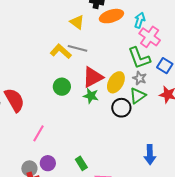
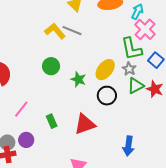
red triangle: (93, 77) -> (85, 124), moved
green triangle: (138, 96) -> (136, 86), moved
green rectangle: (81, 163) -> (52, 121), moved

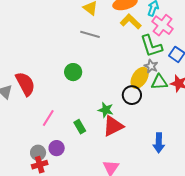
yellow L-shape: (55, 31) -> (131, 22), moved
yellow ellipse: (105, 70) -> (140, 78), moved
green star: (78, 79) -> (106, 110), moved
green triangle: (136, 86) -> (159, 82), turned 30

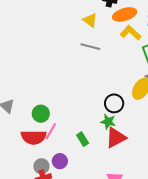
green circle: (73, 72) -> (41, 114), moved
red semicircle: (25, 84) -> (34, 137), moved, turned 120
black circle: (132, 95) -> (114, 103), moved

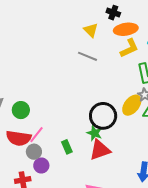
yellow L-shape: (131, 33) -> (129, 48), turned 105
black circle: (114, 103) -> (103, 116), size x1.4
green circle: (41, 114) -> (21, 110), moved
gray circle: (41, 166) -> (34, 152), moved

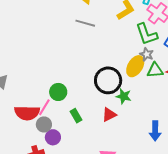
green circle: (21, 110) -> (58, 92), moved
green star: (94, 133) -> (124, 96), moved
red triangle: (100, 150) -> (109, 115), size x0.7

